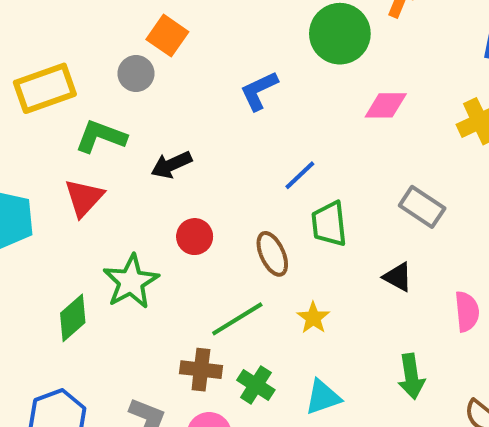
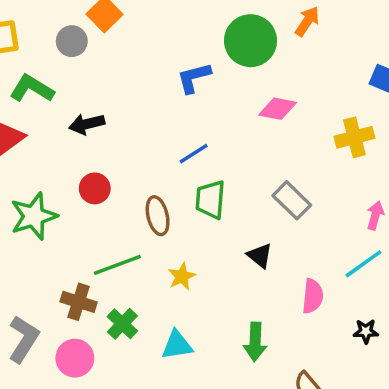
blue L-shape: (259, 91) -> (194, 78), moved

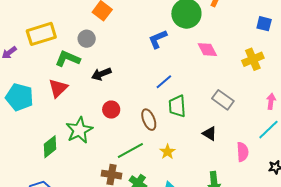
gray circle: (72, 41) -> (87, 39), moved
pink diamond: (278, 109) -> (207, 50), turned 60

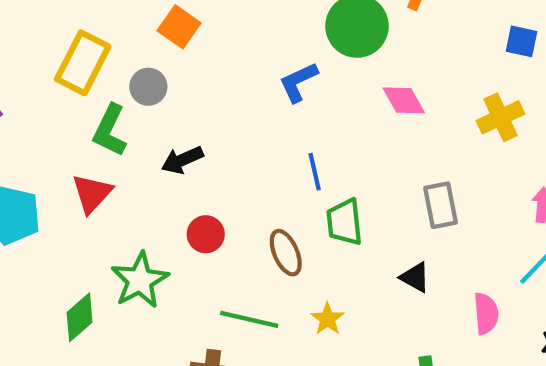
yellow rectangle: (41, 34) -> (83, 63), moved, turned -44
green L-shape: (68, 59) -> (110, 130), turned -85
blue line: (164, 82) -> (315, 172), turned -60
gray rectangle: (223, 100) -> (440, 205), turned 45
green line: (130, 151) -> (249, 319), turned 44

